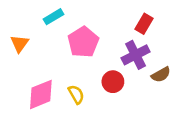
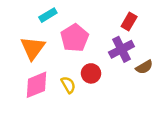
orange triangle: (20, 44) -> (33, 48), moved, size x1.5
red circle: (113, 82) -> (91, 73), moved

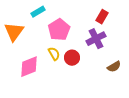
orange triangle: (33, 48) -> (14, 32), moved
brown semicircle: (144, 67) -> (114, 67), moved
yellow semicircle: (68, 85) -> (54, 54), moved

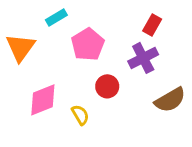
yellow semicircle: (54, 54) -> (80, 115), moved
brown semicircle: (114, 67) -> (170, 100), size x1.5

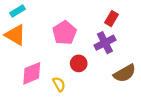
cyan rectangle: (56, 18) -> (17, 11), moved
orange triangle: (20, 47) -> (15, 35), turned -35

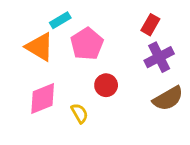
cyan rectangle: (17, 11) -> (60, 20), moved
orange triangle: (15, 35) -> (40, 47), moved
purple cross: (105, 43) -> (159, 57), moved

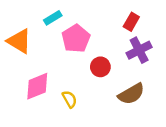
orange triangle: (40, 47) -> (19, 41), moved
red circle: (106, 85) -> (100, 67), moved
brown semicircle: (168, 98) -> (131, 94), moved

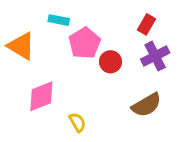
cyan rectangle: (53, 18) -> (59, 20), turned 42
red circle: (100, 67) -> (110, 62), moved
yellow semicircle: (69, 99) -> (77, 122), moved

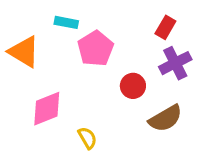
red circle: (110, 62) -> (133, 86), moved

